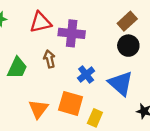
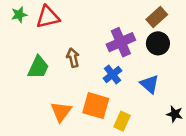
red triangle: (40, 22) -> (48, 17), moved
purple cross: (72, 33) -> (121, 42), moved, turned -30
blue triangle: (121, 83) -> (150, 84), size x0.7

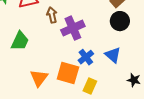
purple cross: (121, 42) -> (73, 28), moved
brown arrow: (73, 58) -> (52, 15), moved
blue cross: (112, 74) -> (86, 57), moved

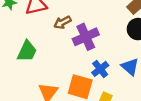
brown arrow: (52, 15) -> (62, 22), turned -105

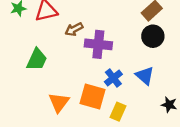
purple cross: (86, 37) -> (98, 44), turned 30

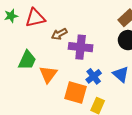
orange triangle: (59, 102) -> (48, 74), moved

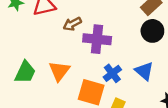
green trapezoid: (27, 60) -> (25, 72), moved

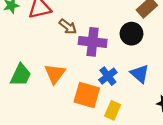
brown arrow: (72, 24) -> (68, 27), turned -114
black circle: (152, 31) -> (131, 34), moved

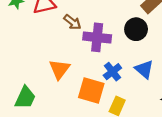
green trapezoid: (21, 75) -> (25, 98), moved

